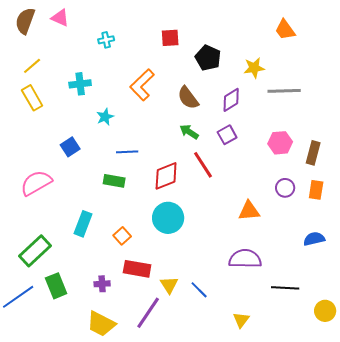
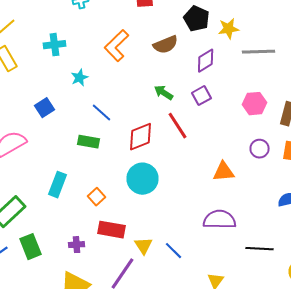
black pentagon: (208, 58) -> (196, 19), moved
brown semicircle: (188, 98) -> (166, 45), moved, turned -75
blue line: (127, 152) -> (102, 113), turned 45

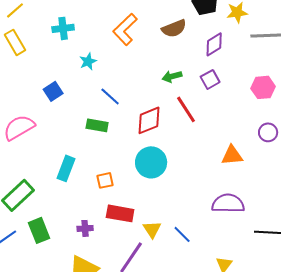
green arrow: (164, 93) -> (172, 76), turned -48
orange square: (96, 197) -> (105, 180), turned 30

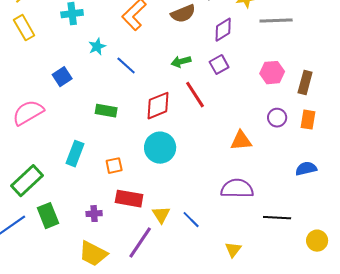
blue line: (110, 96) -> (126, 66), moved

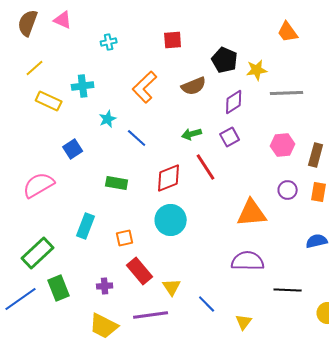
yellow rectangle: (24, 28) -> (49, 101), moved, turned -35
orange triangle: (241, 141) -> (252, 213), size x1.4
red rectangle: (129, 199) -> (140, 271), turned 40
blue line: (191, 220) -> (207, 304), moved
purple line: (140, 243) -> (151, 315), turned 48

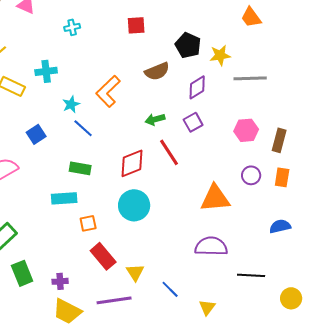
orange L-shape: (145, 87) -> (108, 91), moved
blue line: (137, 138) -> (83, 128), moved
cyan rectangle: (86, 226) -> (64, 198), moved, turned 65
purple cross: (105, 286) -> (60, 281), moved

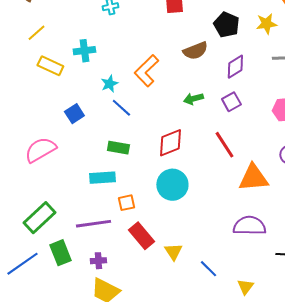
yellow star: (220, 55) -> (266, 24), moved
red line: (169, 152) -> (224, 145), moved
purple line: (114, 300) -> (93, 224), moved

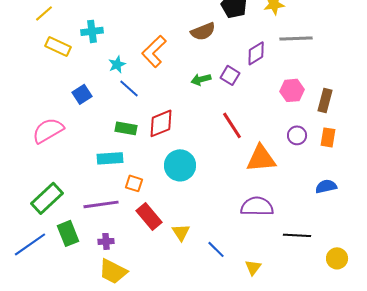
purple diamond: (235, 67) -> (256, 53), moved
purple square: (231, 102) -> (230, 75), moved, turned -30
red diamond: (170, 143) -> (161, 123), moved
orange square: (126, 203) -> (134, 183), turned 30

